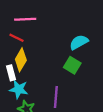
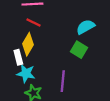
red line: (16, 38) -> (33, 23), moved

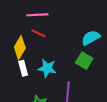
yellow diamond: (28, 44) -> (20, 48), moved
cyan star: (26, 73) -> (47, 68), moved

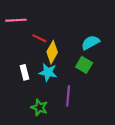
pink line: (37, 15) -> (16, 20), moved
yellow diamond: (20, 48) -> (52, 52), moved

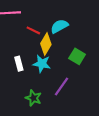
cyan semicircle: (90, 43) -> (59, 26), moved
purple line: (68, 96) -> (61, 87), turned 30

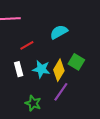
red line: (33, 30) -> (27, 45), moved, turned -56
yellow diamond: (46, 44) -> (59, 70), moved

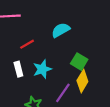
cyan star: (41, 69) -> (42, 69), turned -30
yellow diamond: (59, 70) -> (82, 81), moved

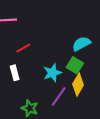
cyan semicircle: (61, 30) -> (81, 44), moved
cyan star: (42, 69) -> (52, 73), moved

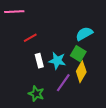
white rectangle: (15, 73) -> (39, 61), moved
cyan star: (52, 73) -> (57, 61), turned 30

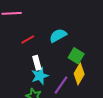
cyan semicircle: (84, 34) -> (58, 36), moved
cyan star: (57, 61) -> (40, 76), moved, turned -30

